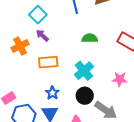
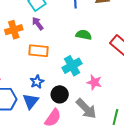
pink star: (120, 79) -> (94, 82), moved
black circle: (85, 96) -> (60, 94), moved

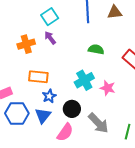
orange rectangle: (39, 51) -> (38, 77), moved
pink star: (94, 82) -> (108, 88), moved

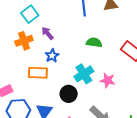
cyan square: (50, 17) -> (30, 14), moved
blue star: (49, 96) -> (52, 56), moved
black circle: (72, 109) -> (69, 94), moved

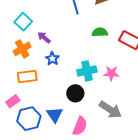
green semicircle: (94, 42) -> (100, 32), moved
orange rectangle: (38, 73) -> (27, 77), moved
cyan cross: (84, 74) -> (87, 71), turned 30

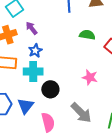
cyan cross: (87, 71) -> (33, 71), moved
pink semicircle: (80, 126) -> (48, 122), turned -48

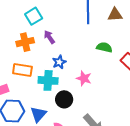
blue star: (35, 51) -> (59, 62), moved
pink star: (90, 77) -> (84, 78), moved

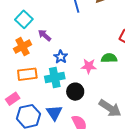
green semicircle: (104, 47) -> (109, 58), moved

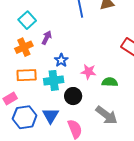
purple arrow: (45, 35) -> (47, 38), turned 72
green semicircle: (109, 58) -> (110, 82), moved

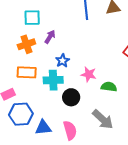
cyan square: (27, 20) -> (32, 18), turned 36
blue triangle: (51, 116) -> (43, 128), moved, turned 48

